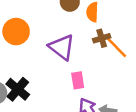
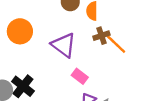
pink rectangle: (78, 80) -> (80, 76), turned -42

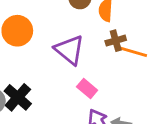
orange line: (116, 44) -> (133, 52), turned -30

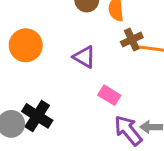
purple triangle: (69, 50) -> (84, 57), size x0.7

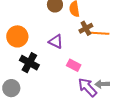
black cross: (37, 116) -> (29, 63), moved

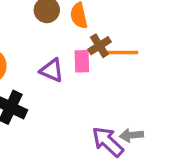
pink rectangle: (74, 65) -> (82, 61), moved, turned 64

